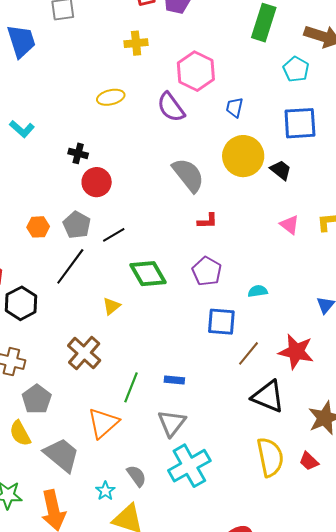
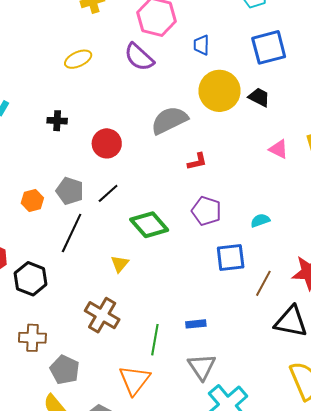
gray semicircle: (188, 175) -> (169, 120), turned -66
red circle: (97, 182) -> (107, 143), moved

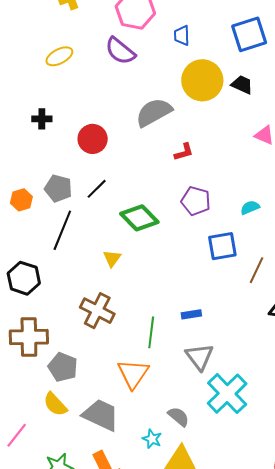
brown cross: (32, 338) -> (29, 337), size x1.4

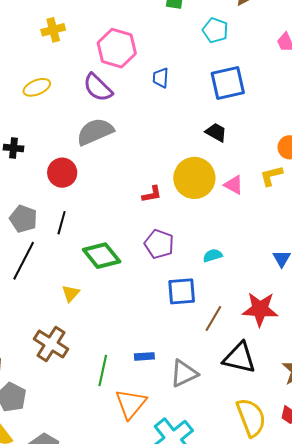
yellow circle: (202, 80) -> (194, 178), moved
gray semicircle: (154, 112) -> (95, 132), moved
black line: (97, 189) -> (62, 223), turned -35
gray triangle: (200, 357) -> (184, 373), moved, turned 36
orange triangle: (133, 374) -> (131, 404), moved

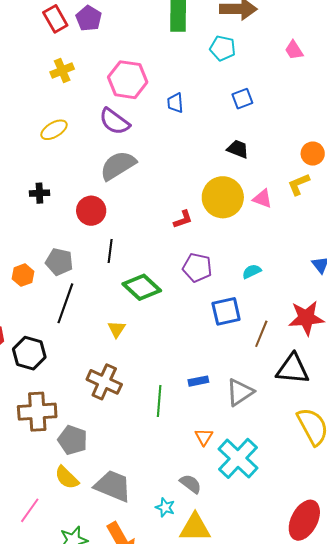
blue square: (228, 83) -> (242, 99), size x0.6
black line: (62, 223) -> (110, 251), moved
orange triangle: (131, 404) -> (204, 437), moved, size x0.6

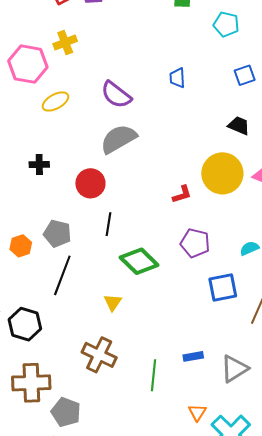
pink hexagon: (128, 80) -> (28, 64), moved

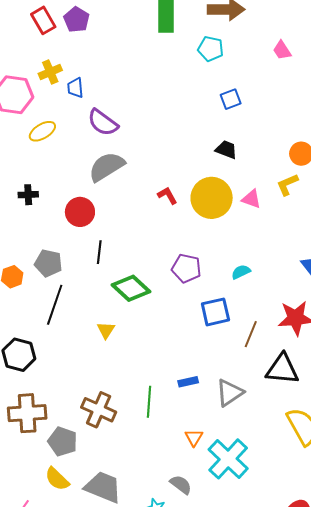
blue trapezoid: (177, 78) -> (75, 88), moved
red L-shape: (182, 194) -> (167, 195), moved, turned -100
brown cross: (99, 355) -> (99, 410), moved

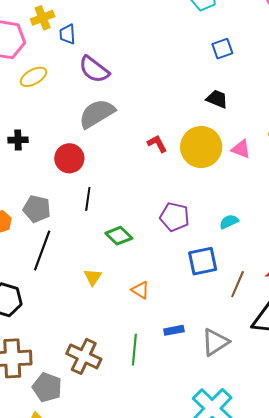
green diamond: (131, 288) -> (119, 236), size x0.7
orange triangle: (194, 438) -> (140, 290), moved, turned -30

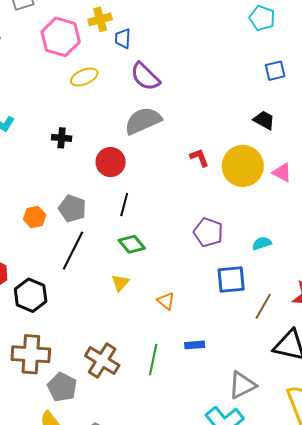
green diamond: (119, 236) -> (132, 244), moved
gray triangle: (215, 342) -> (242, 385), moved

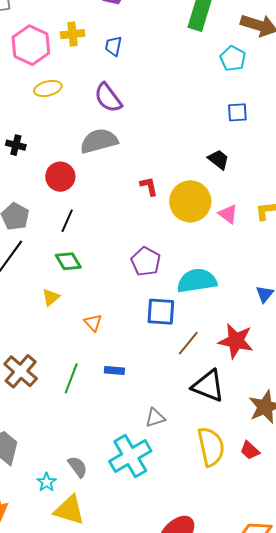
blue trapezoid: (123, 38) -> (113, 46), moved
cyan semicircle: (262, 243) -> (197, 281), size x2.0
gray triangle: (242, 385) -> (155, 418), size x0.7

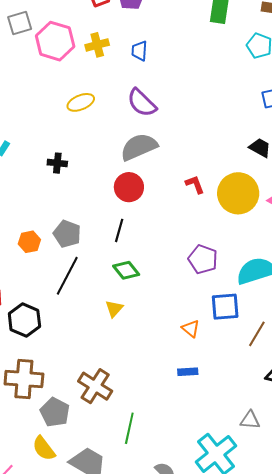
pink hexagon: (31, 45) -> (55, 41), moved
red circle: (60, 177) -> (129, 187), moved
orange triangle: (93, 323) -> (191, 329), moved
green line: (71, 378) -> (129, 428), moved
gray triangle: (155, 418) -> (250, 420), moved, turned 30

